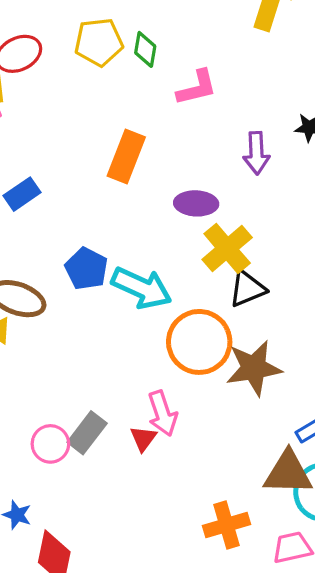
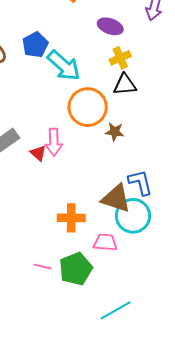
yellow cross: (227, 248) -> (120, 58), size x0.7
brown star: (254, 368) -> (115, 132), size x0.6
red triangle: (143, 438) -> (38, 153), turned -42

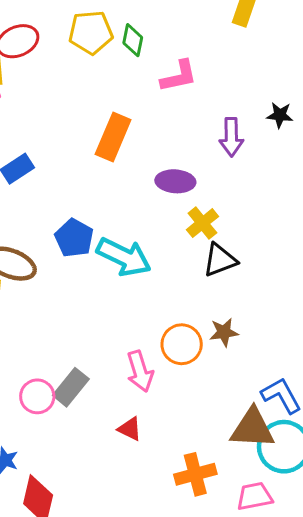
orange circle: (88, 107) -> (182, 344), moved, size x0.7
red triangle: (38, 153) -> (130, 429), moved

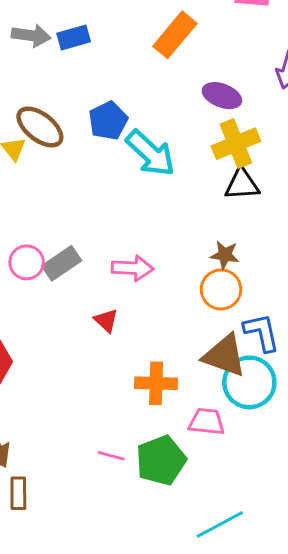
yellow cross: (202, 223) -> (236, 144), size x1.4
orange circle: (182, 344) -> (221, 289), moved
pink arrow: (140, 371) -> (133, 268), turned -87

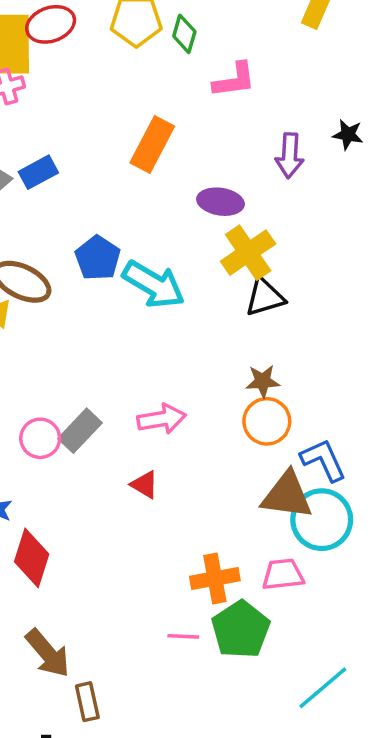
orange cross: (156, 383) -> (215, 579), moved

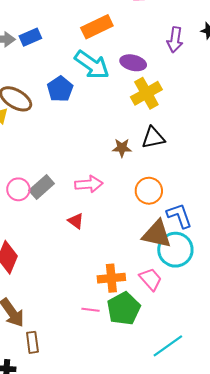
orange rectangle: (152, 144) -> (97, 27), turned 32
cyan arrow: (154, 284) -> (92, 65), moved
black triangle: (265, 297) -> (153, 138), moved
brown star: (263, 381) -> (122, 148), moved
pink trapezoid: (283, 574) -> (151, 279), turned 50

